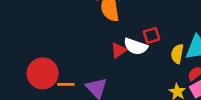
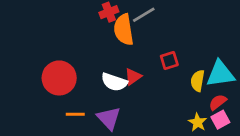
white semicircle: (136, 46) -> (114, 82), moved
red circle: (43, 73) -> (59, 78), moved

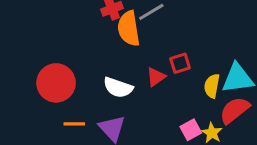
red triangle: (133, 77) -> (156, 77), moved
red semicircle: (218, 102) -> (235, 110), size x1.5
pink square: (220, 120) -> (191, 130), moved

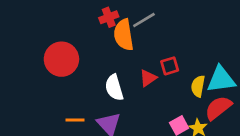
red circle: (56, 83) -> (61, 59), moved
white semicircle: (118, 87) -> (114, 88), turned 55

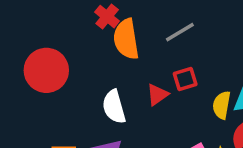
red cross: (109, 17) -> (107, 17), turned -30
gray line: (144, 20) -> (180, 32), moved

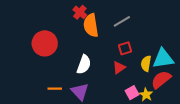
red triangle: (157, 95) -> (119, 68), moved
white semicircle: (114, 107) -> (84, 65), turned -144

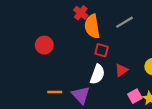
red circle: (45, 43) -> (44, 45), size x0.7
red square: (125, 48) -> (102, 50), moved, turned 32
white semicircle: (84, 65) -> (97, 74), moved

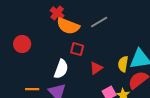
orange semicircle: (92, 26) -> (68, 26), turned -60
white semicircle: (97, 74) -> (61, 69), moved

